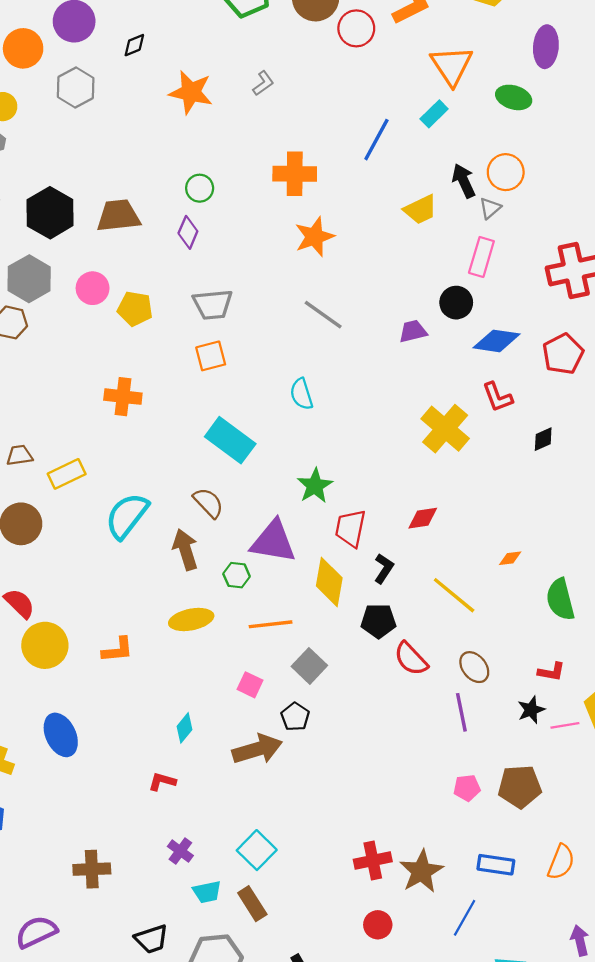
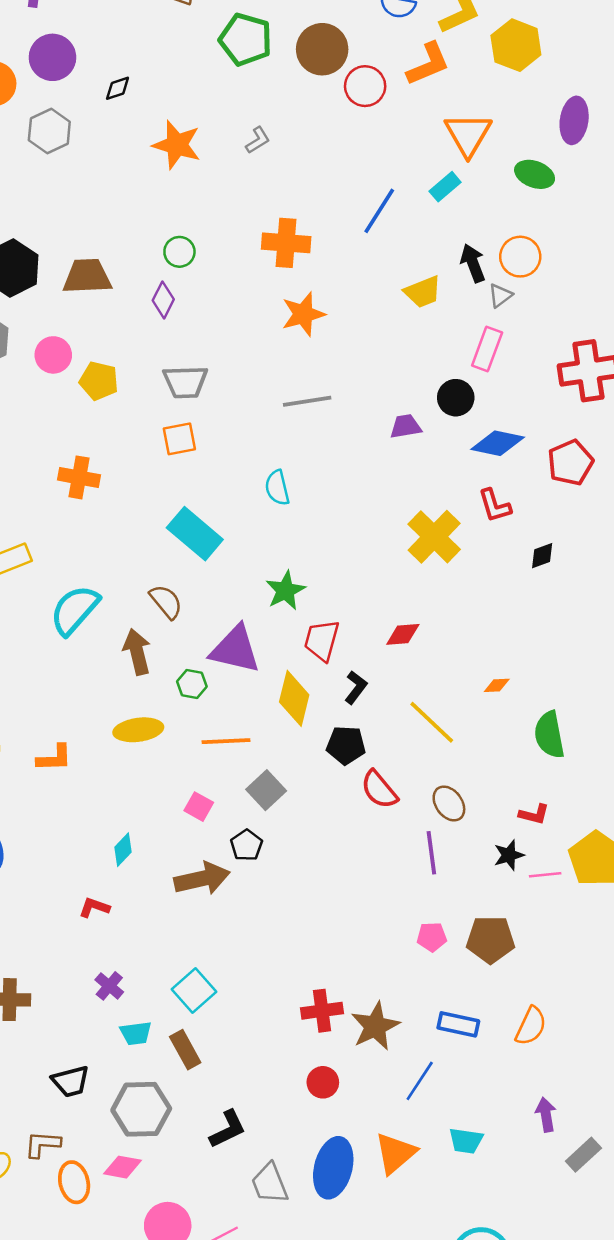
gray line: (323, 315) -> (307, 401), turned -48

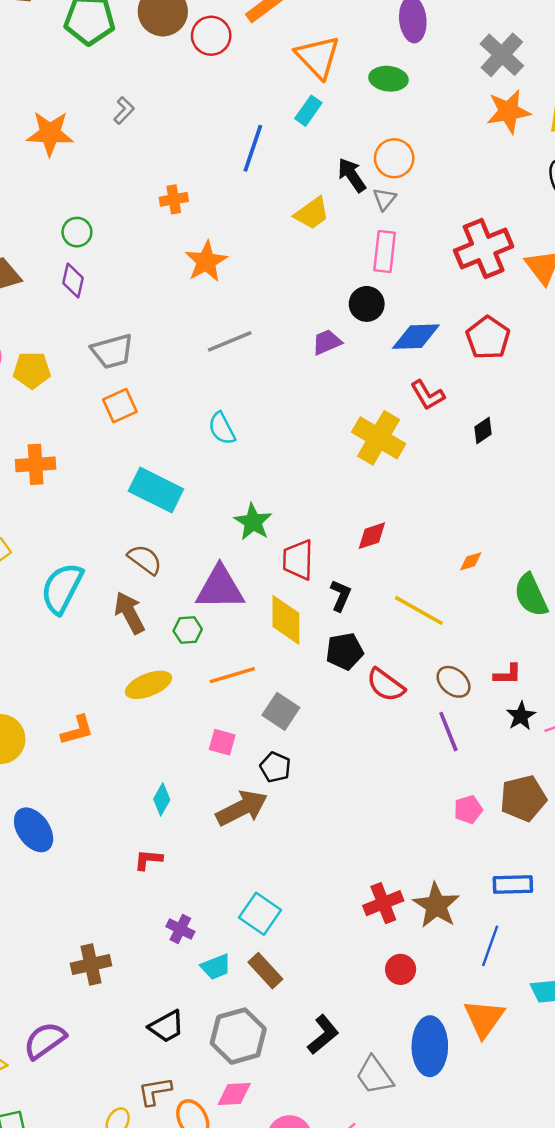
orange cross: (286, 243) -> (174, 199), size x0.6
red L-shape: (534, 814) -> (508, 674), moved

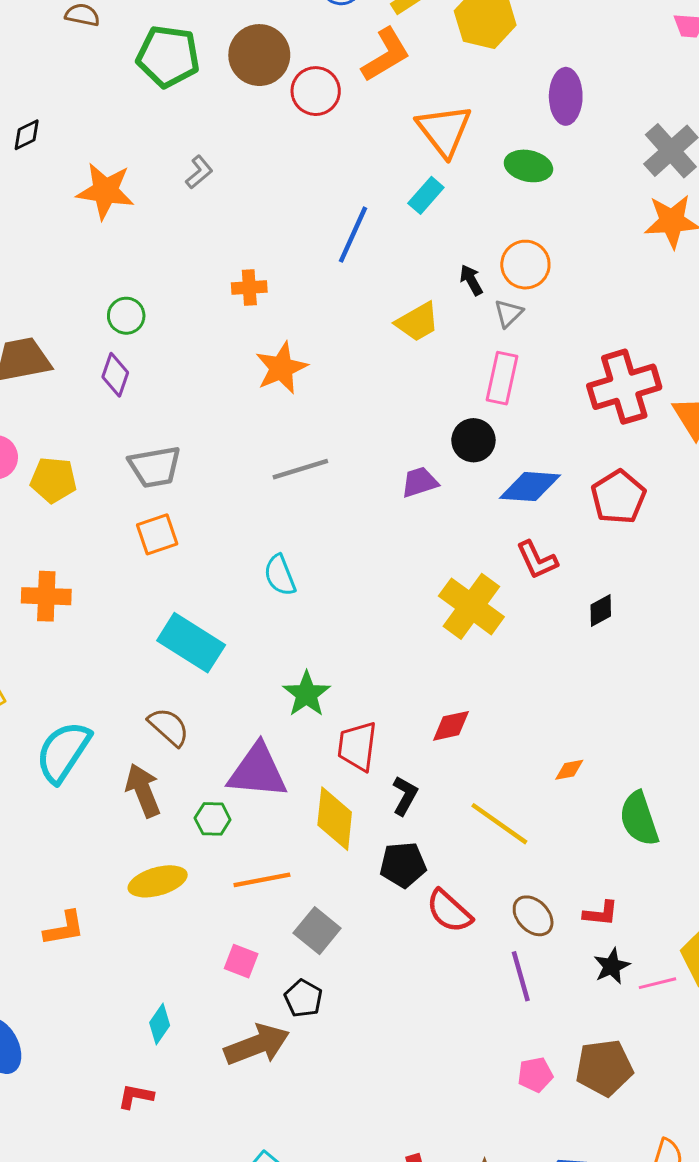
black arrow: (352, 175) -> (471, 280), size x0.7

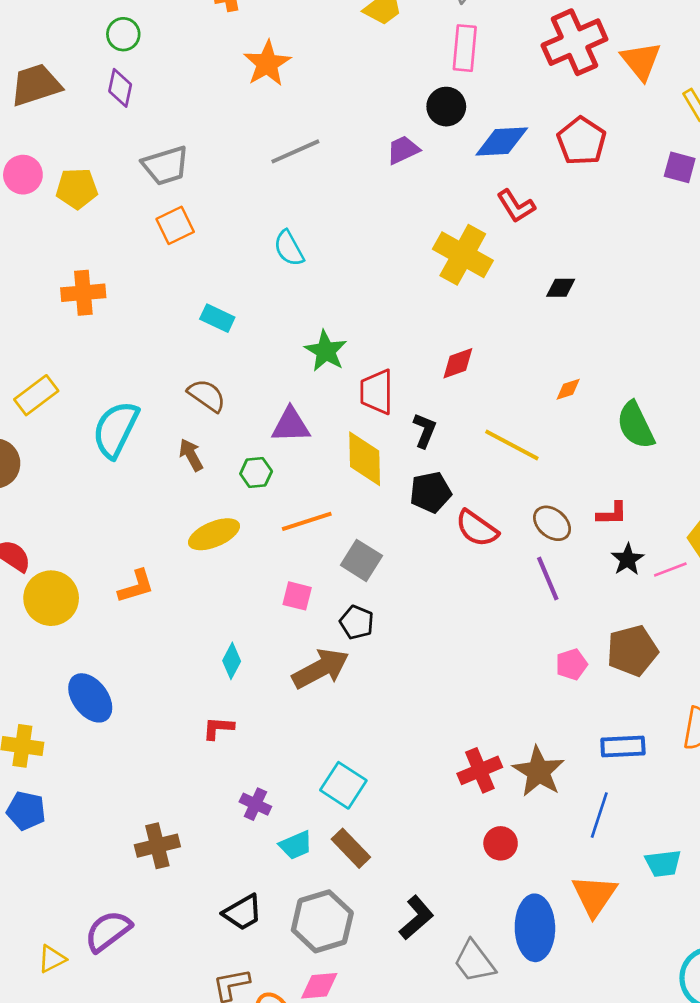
black diamond: (601, 611) -> (561, 288), moved, turned 36
cyan rectangle: (191, 643) -> (217, 318), size x0.6
purple triangle: (258, 771) -> (291, 425), size x0.7
brown arrow: (143, 790) -> (191, 455), size x0.7

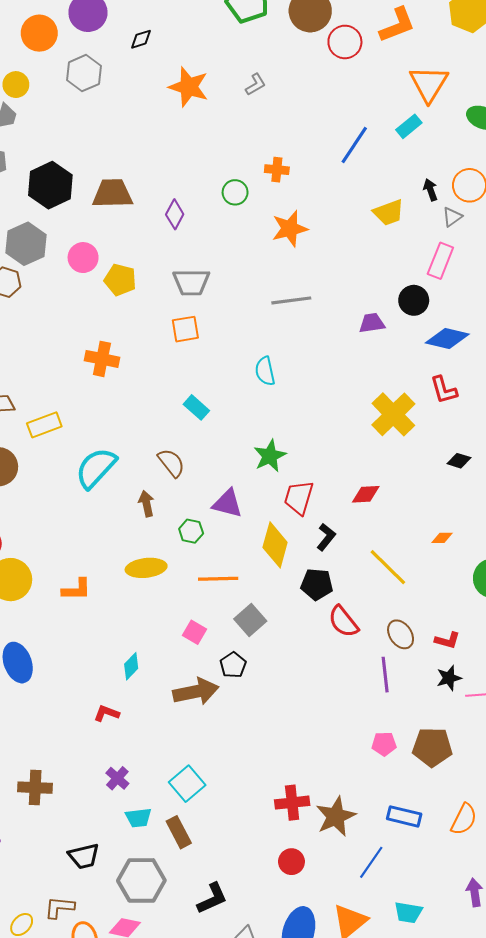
green circle: (123, 34) -> (235, 192), moved

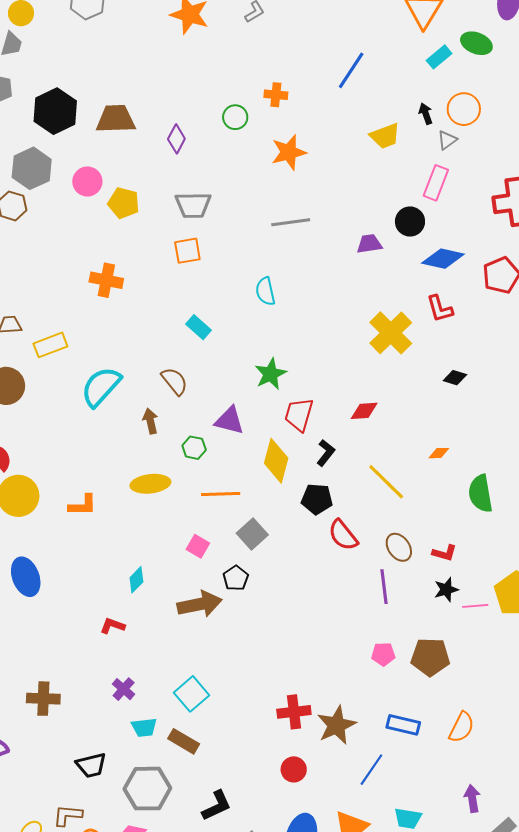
cyan rectangle: (409, 126) -> (439, 57), moved
brown rectangle: (179, 832) -> (184, 741), turned -32

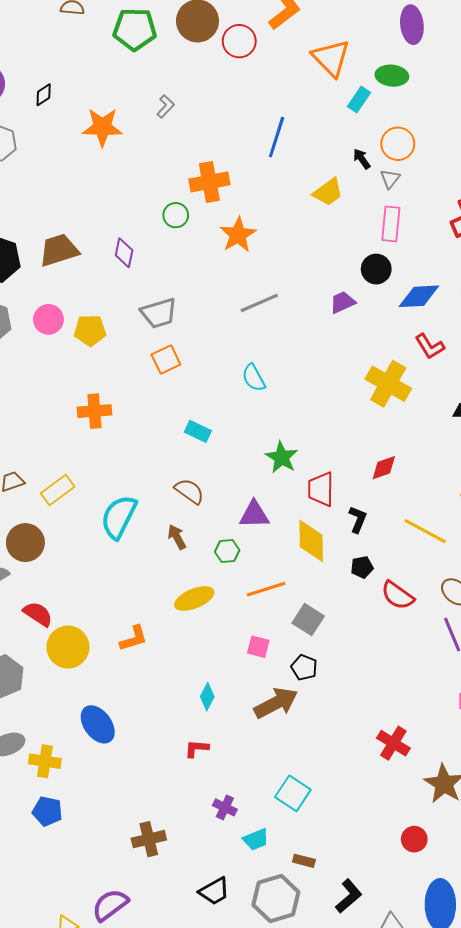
orange cross: (276, 95) -> (209, 182), size x1.6
black pentagon: (317, 499) -> (362, 567), size x0.7
red cross: (294, 712) -> (393, 743), moved, turned -36
brown rectangle: (184, 741) -> (304, 861), moved, size x0.7

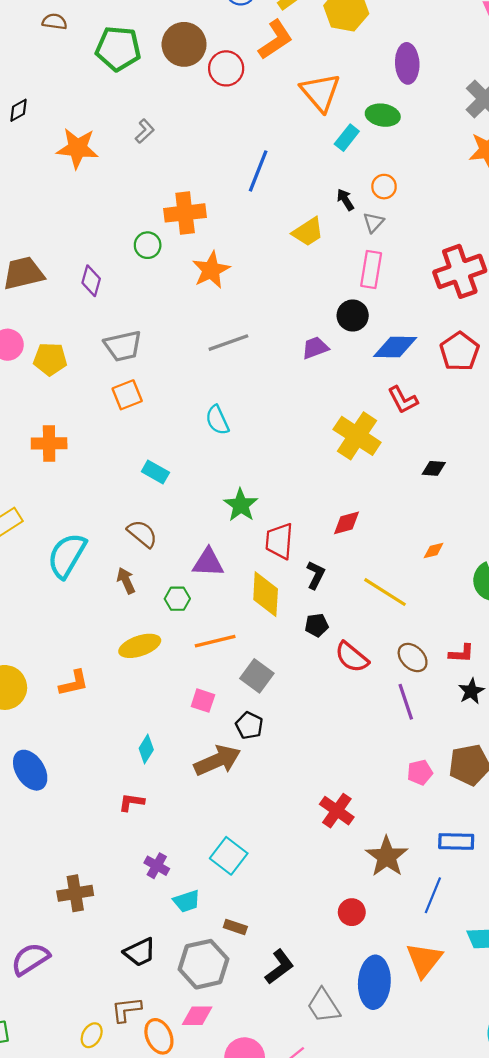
orange circle: (398, 144) -> (384, 187), size x0.7

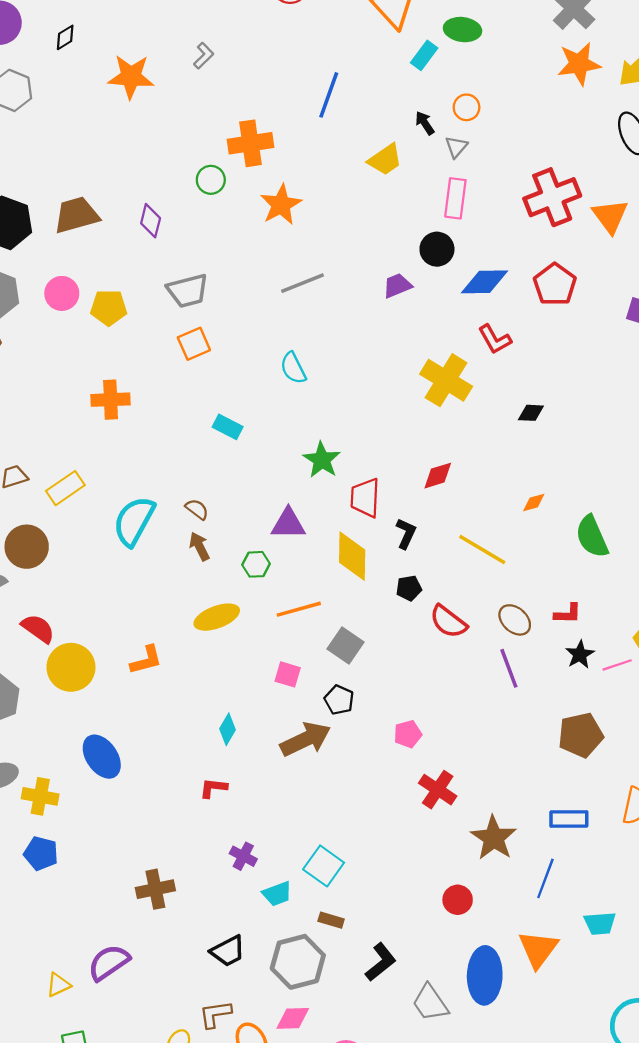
brown semicircle: (142, 534) -> (197, 509), moved, size x0.7
pink pentagon: (420, 772) -> (408, 734), moved
cyan square: (229, 856) -> (324, 866), moved

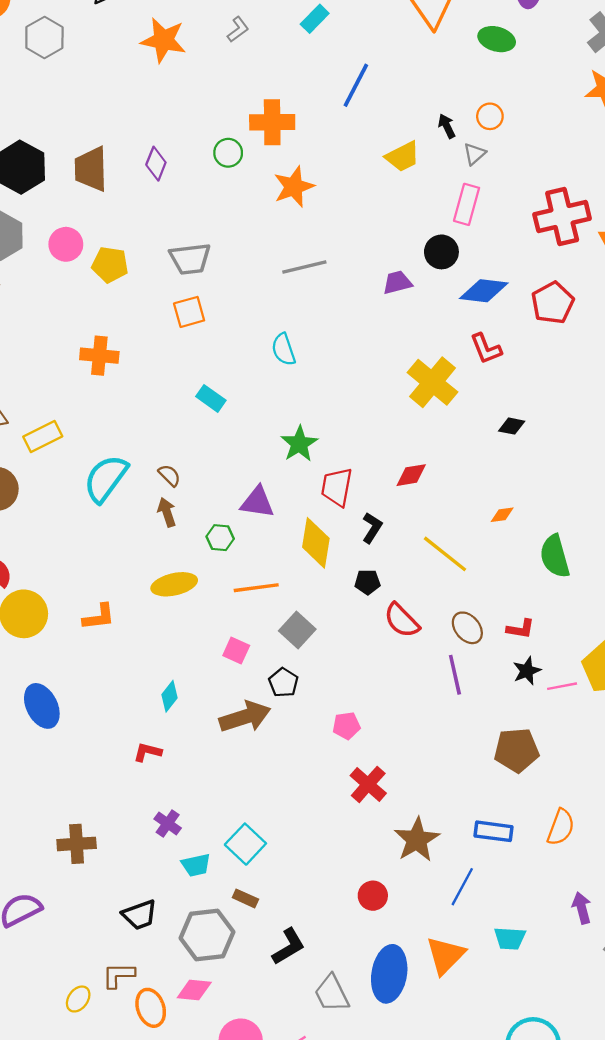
cyan rectangle: (424, 55) -> (315, 19), moved
brown trapezoid: (76, 215) -> (91, 169), turned -84
purple diamond: (151, 221) -> (156, 164), moved

